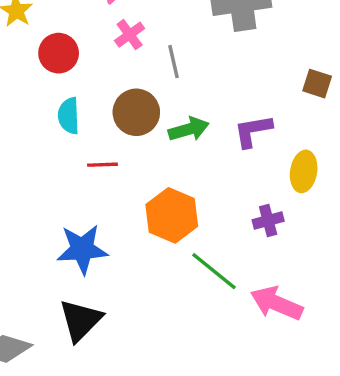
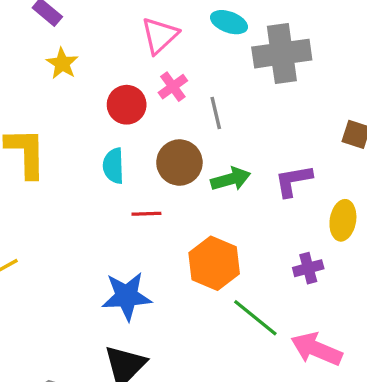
red circle: (59, 53) -> (127, 105), moved

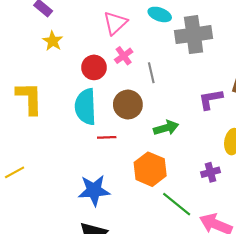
cyan semicircle: (113, 166) -> (86, 107), size x1.6
green arrow: (231, 179) -> (166, 128), moved
purple L-shape: (293, 181) -> (211, 99), moved

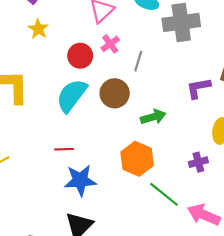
gray line: (151, 73) -> (138, 61), turned 30
cyan semicircle: (86, 107) -> (72, 95), turned 39
red line: (107, 137) -> (64, 149), moved

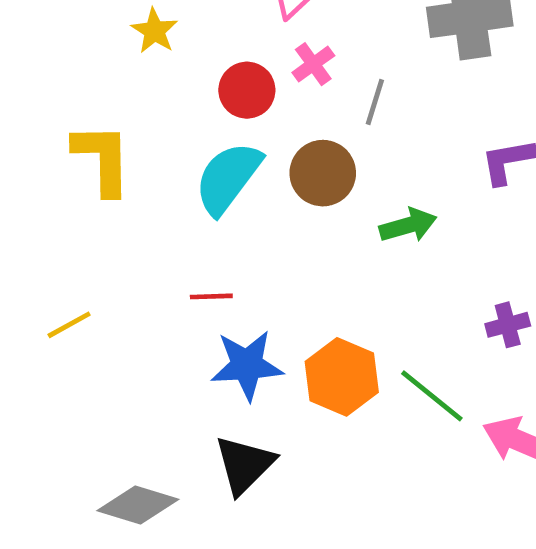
orange hexagon: (137, 159) -> (342, 377), moved

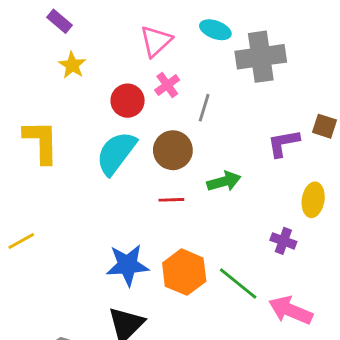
red line: (211, 296) -> (171, 200), moved
purple cross: (508, 325) -> (283, 241), turned 35

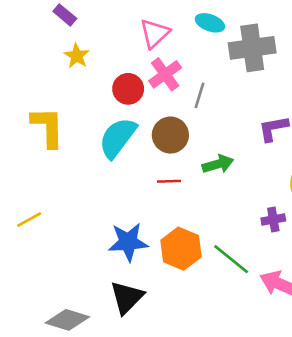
pink cross: (167, 85) -> (165, 74), size x1.4
purple cross: (283, 241) -> (273, 220), turned -30

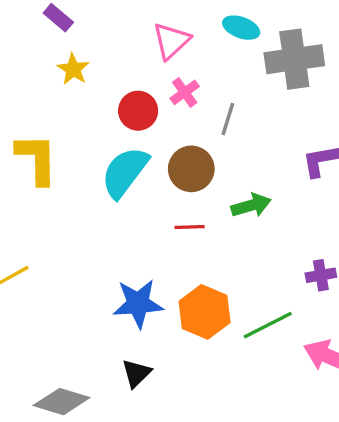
pink cross: (165, 74) -> (185, 92), size x0.7
green line: (231, 259) -> (268, 325), turned -66
black triangle: (127, 297) -> (136, 373), size x0.7

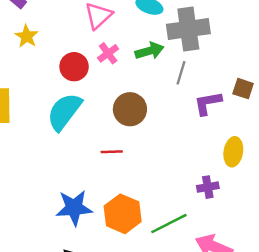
gray line: (228, 119) -> (181, 73), moved
brown circle: (191, 169) -> (130, 109), moved
green arrow: (251, 205) -> (149, 51), moved

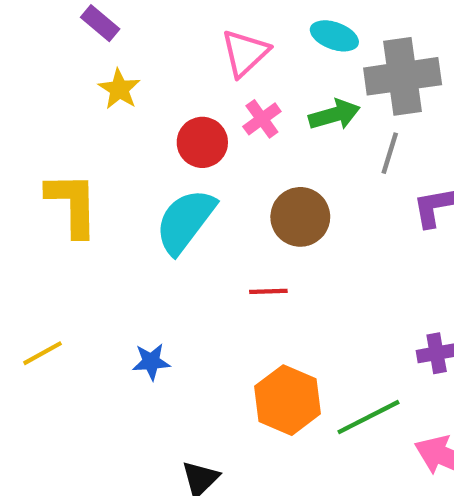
blue star: (74, 208) -> (151, 362), moved, size x0.6

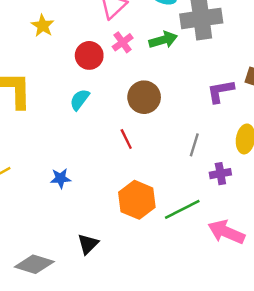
gray line: (390, 153) -> (194, 145), moved
cyan semicircle: (185, 221) -> (80, 100), size x0.6
red line: (268, 291) -> (126, 139), turned 66

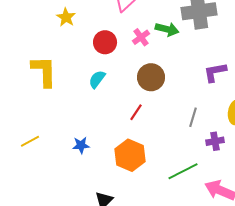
green arrow: (163, 40) -> (167, 29), turned 30
pink cross: (123, 42) -> (141, 37), moved
red line: (126, 139) -> (136, 112), turned 60
orange hexagon: (137, 200) -> (130, 155), moved

